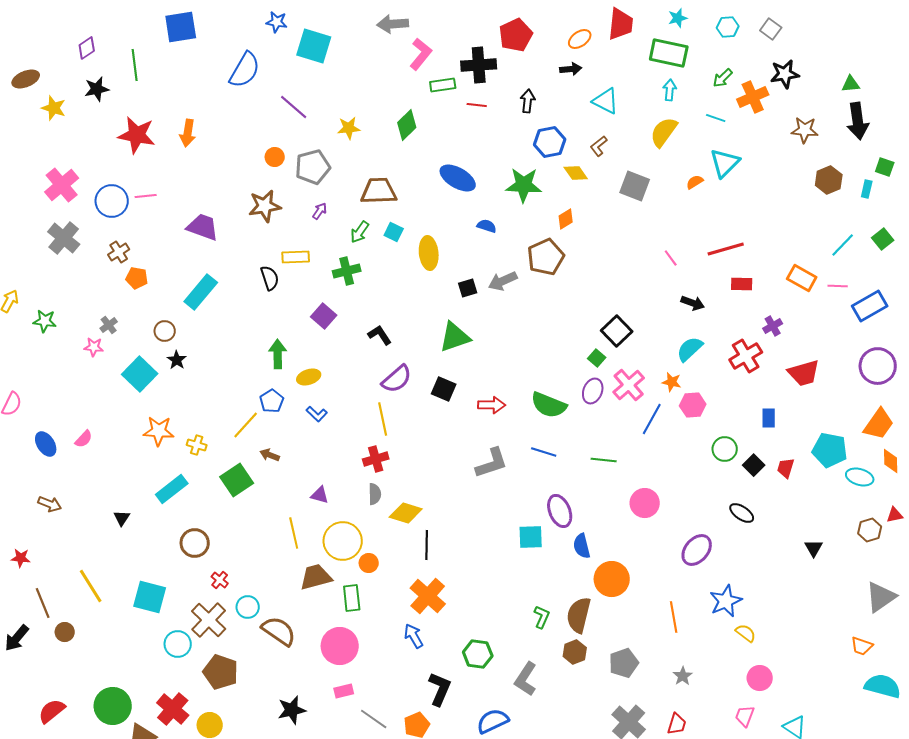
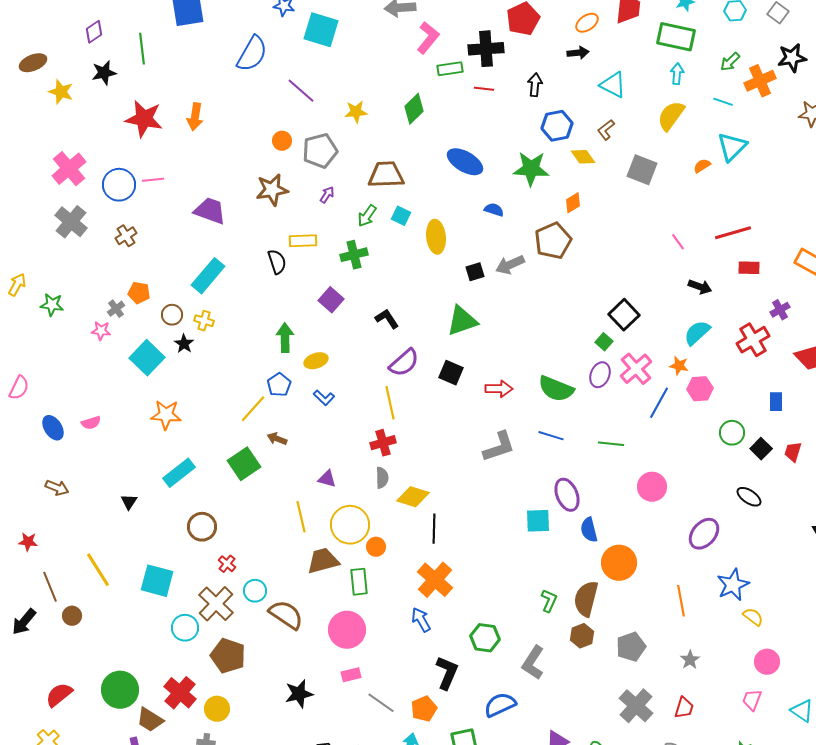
orange pentagon: (137, 278) -> (139, 293), moved
pink semicircle: (84, 439) -> (91, 423), turned 30
yellow cross: (197, 445) -> (204, 321), moved

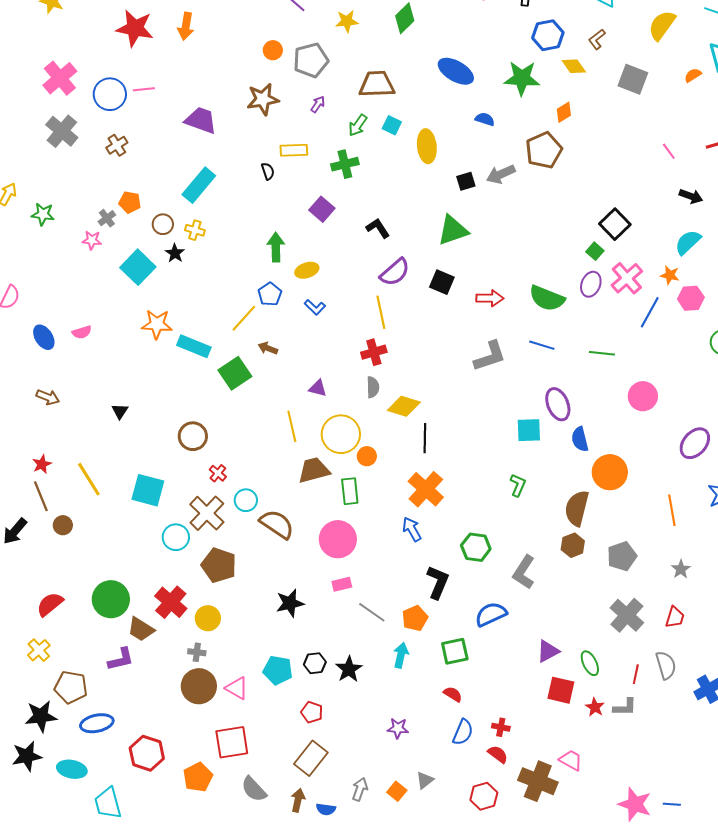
black semicircle: (277, 262) -> (268, 171), size x0.7
cyan rectangle: (179, 473) -> (194, 346), moved, turned 60
red star: (28, 542) -> (42, 464), moved, turned -30
green L-shape: (549, 601) -> (518, 485), moved

